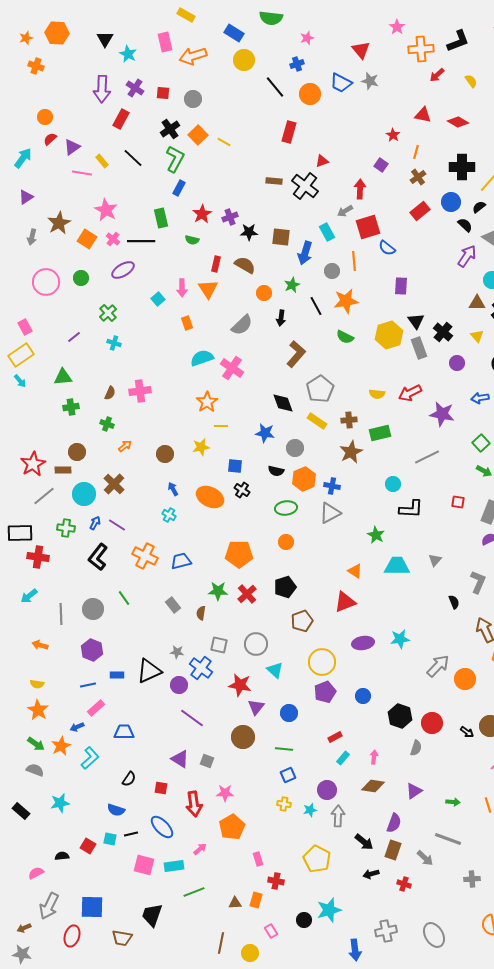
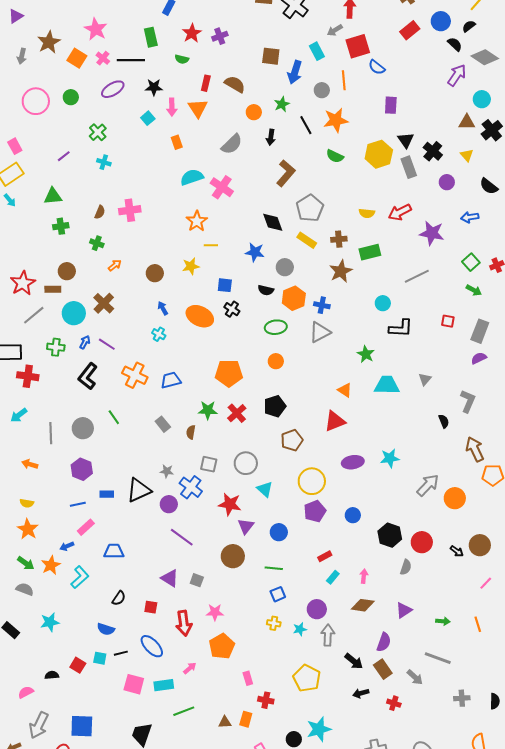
black star: (249, 232) -> (154, 87), moved
brown rectangle: (393, 850) -> (383, 669), turned -54

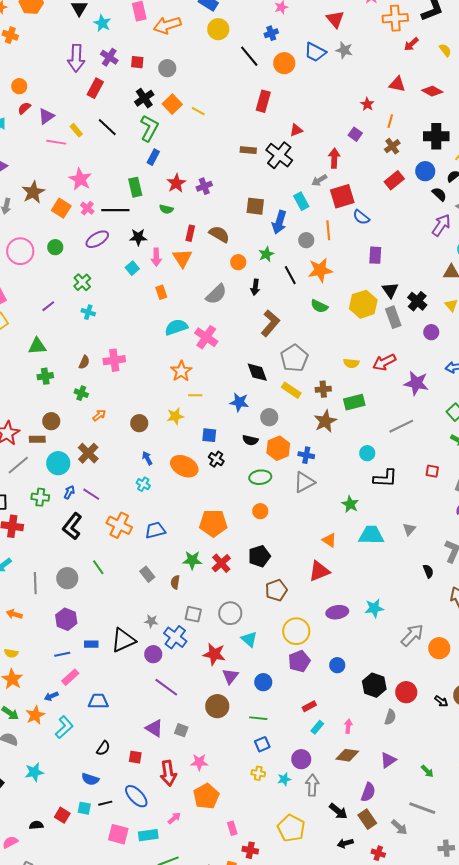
green arrow: (443, 621) -> (427, 771), turned 40

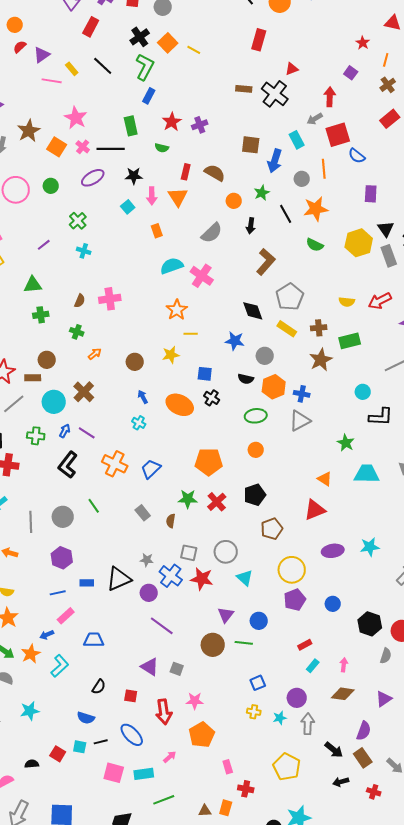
blue trapezoid: (155, 530) -> (151, 469), turned -30
red star: (214, 654) -> (202, 579), moved
green line: (258, 718) -> (244, 643), moved

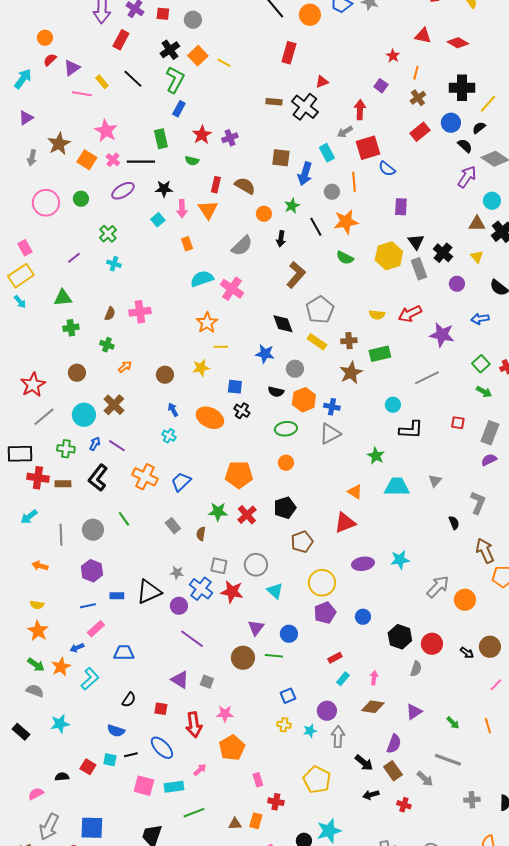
brown rectangle: (33, 378) -> (63, 484), moved

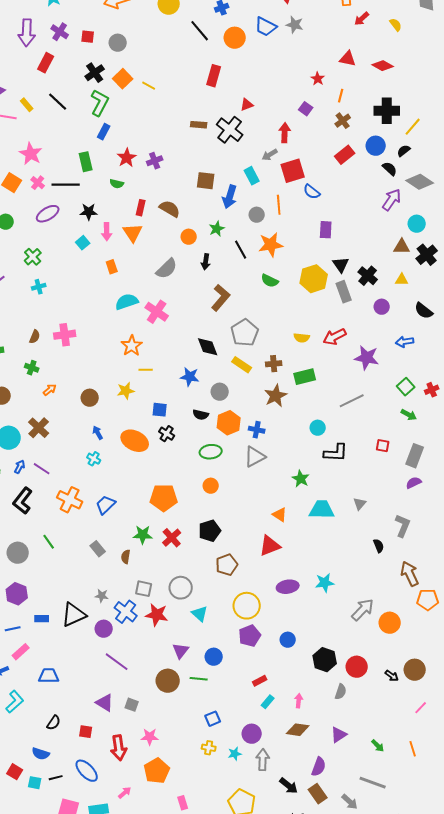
yellow triangle: (477, 257) -> (402, 280), turned -48
cyan cross: (114, 264) -> (39, 287), turned -32
red square: (88, 767) -> (15, 772), moved

